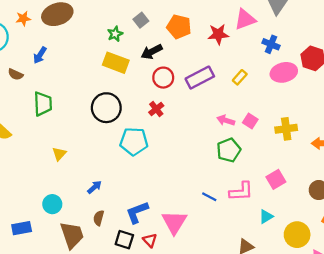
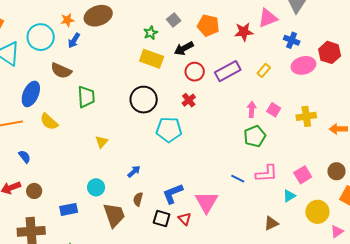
blue arrow: (40, 55) -> (74, 41), moved
brown semicircle: (16, 74) -> (61, 71), size x1.5
pink arrow: (226, 120) -> (252, 109), turned 77
pink square: (276, 179) -> (303, 175), moved

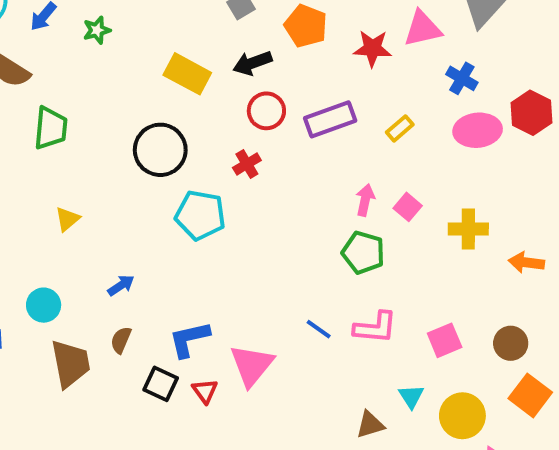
green star: (151, 33) -> (97, 30), moved
green pentagon: (255, 136) -> (363, 252), turned 30
cyan triangle: (289, 196) -> (411, 396), moved, turned -40

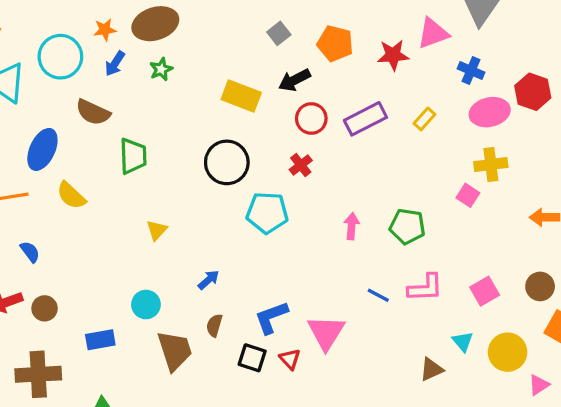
pink arrow: (365, 200) -> (352, 226), moved
pink square: (408, 207) -> (468, 195), moved
yellow cross: (468, 229) -> (491, 165), moved

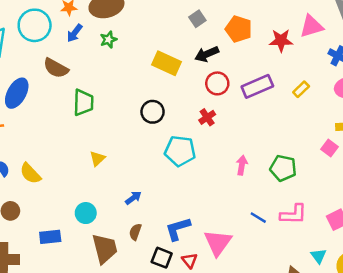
black circle: (227, 162) -> (153, 112), size x0.7
yellow semicircle: (71, 195) -> (30, 173), moved

